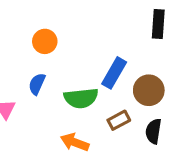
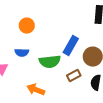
blue semicircle: (37, 84) -> (22, 53), turned -112
orange arrow: (75, 142) -> (36, 90), moved

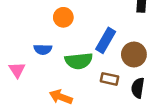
orange circle: (27, 26) -> (63, 17), moved
brown rectangle: (74, 76) -> (110, 79), turned 40

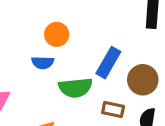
blue semicircle: (43, 49) -> (43, 63), moved

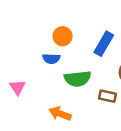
blue rectangle: (108, 63) -> (104, 44), moved

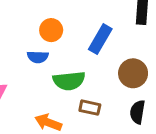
brown rectangle: (107, 96) -> (90, 108), moved

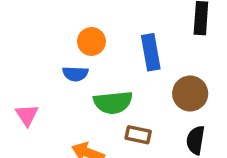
blue rectangle: (100, 39) -> (151, 52), turned -40

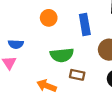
blue semicircle: (75, 74) -> (16, 44), moved

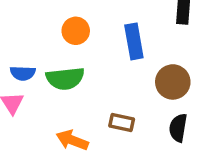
green semicircle: (62, 55) -> (65, 78), moved

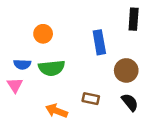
orange circle: (76, 31) -> (43, 34), moved
black semicircle: (178, 128) -> (130, 102), turned 132

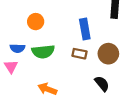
brown rectangle: (91, 99) -> (79, 54), moved
black semicircle: (130, 102) -> (102, 84), moved

